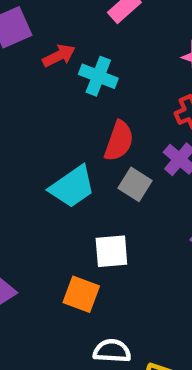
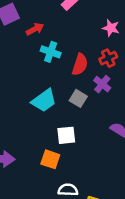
cyan cross: (98, 76) -> (51, 52), moved
red semicircle: (119, 141) -> (80, 64), moved

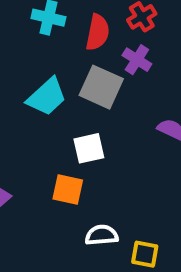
gray square: (78, 98) -> (101, 87), size x1.5

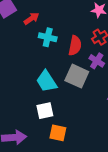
cyan trapezoid: (47, 97) -> (46, 81), turned 100
white square: (89, 148) -> (45, 111), moved

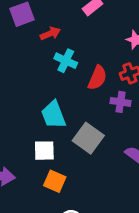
purple cross: (97, 61) -> (121, 102), turned -35
gray square: (77, 76) -> (88, 138), moved

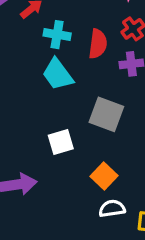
cyan trapezoid: (53, 115) -> (58, 74), moved
orange square: (55, 181) -> (104, 176), moved, turned 35

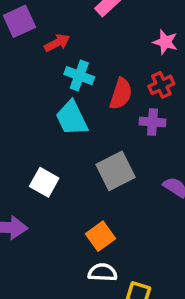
gray square: (106, 114) -> (116, 171), turned 32
white square: (61, 142) -> (44, 182), moved, turned 35

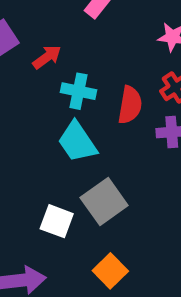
gray square: (116, 171) -> (104, 202), moved
orange square: (100, 236) -> (110, 271), moved

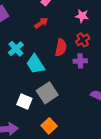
red arrow: (47, 57) -> (41, 23), moved
cyan cross: (78, 91) -> (16, 49), moved, turned 35

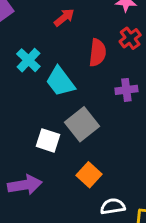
purple cross: (80, 61) -> (126, 90), moved

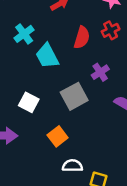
purple cross: (126, 90) -> (100, 72), turned -36
gray square: (82, 124) -> (74, 96), moved

